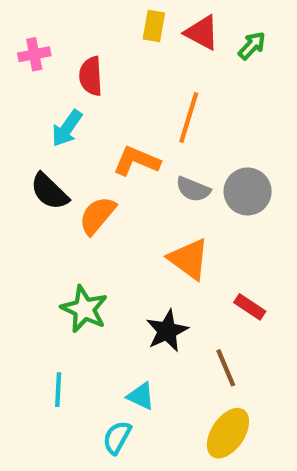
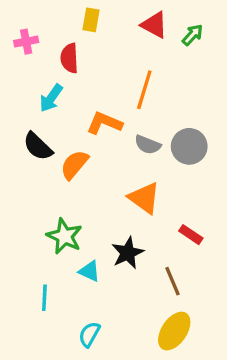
yellow rectangle: (154, 26) -> (91, 20), moved
cyan triangle: (141, 396) -> (89, 271), moved

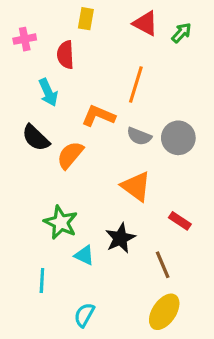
cyan arrow: (51, 98) -> (48, 92), turned -60

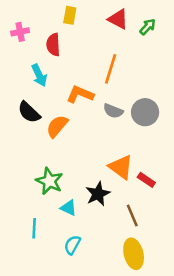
orange triangle: (136, 186) -> (121, 167), moved
yellow ellipse: (164, 312) -> (134, 254), turned -48
cyan semicircle: (84, 315) -> (72, 245), moved

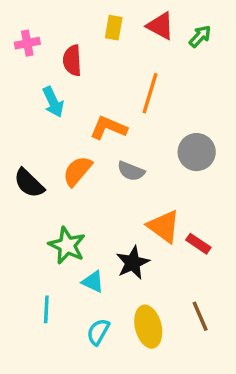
yellow rectangle: (70, 15) -> (114, 28), moved
gray semicircle: (113, 111) -> (131, 171), moved
black semicircle: (29, 112) -> (29, 183), moved
brown line: (132, 216) -> (200, 316), moved
yellow ellipse: (134, 254) -> (148, 327), moved

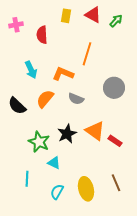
cyan arrow: (53, 102) -> (31, 70), moved
black star: (133, 263) -> (67, 134), moved

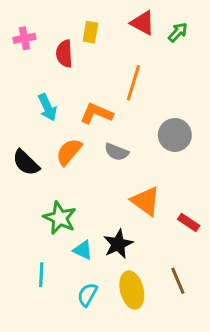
yellow rectangle: (66, 16) -> (90, 32), moved
black star: (67, 134) -> (118, 244), moved
red rectangle: (115, 141) -> (189, 222), moved

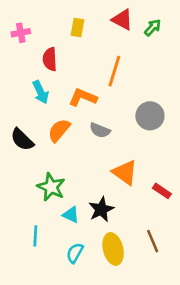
red semicircle: (64, 54) -> (50, 59), moved

